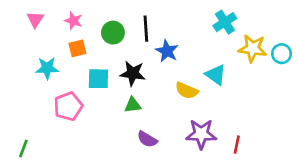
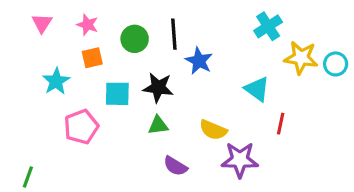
cyan star: (47, 68) -> (56, 81), turned -30
yellow semicircle: (187, 91) -> (213, 130), moved
red line: (237, 145) -> (281, 124), moved

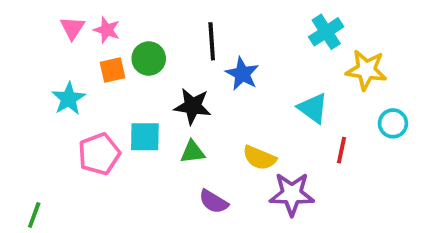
pink triangle: (42, 23) -> (72, 28), moved
green circle: (135, 39) -> (149, 59), moved
cyan circle: (336, 64) -> (393, 123), moved
cyan square: (117, 94) -> (145, 137), moved

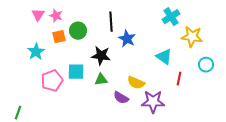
purple semicircle: (214, 202) -> (121, 98), moved

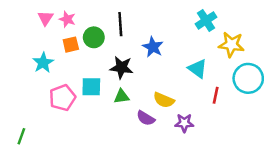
black line: (111, 22) -> (120, 24), moved
cyan circle: (206, 65) -> (248, 78), size x1.6
purple star: (153, 102) -> (184, 123), size x0.7

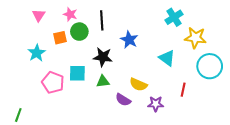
pink star: (67, 19) -> (70, 14), moved
red line: (216, 95) -> (183, 90), moved
pink pentagon: (62, 98) -> (53, 82), turned -30

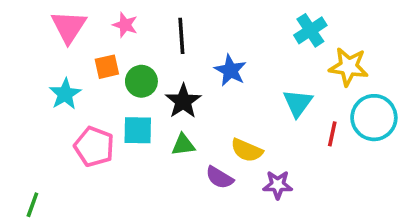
pink triangle: (39, 15) -> (69, 27), size x1.5
green circle: (79, 32) -> (141, 81), moved
black star: (103, 57) -> (183, 101), turned 30
cyan triangle: (167, 58) -> (298, 103), turned 30
red line: (183, 90) -> (332, 134), moved

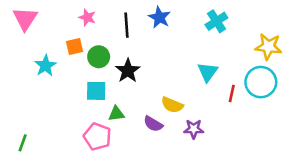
pink triangle: (69, 27) -> (25, 19), moved
yellow star: (349, 67) -> (268, 47), moved
blue star: (230, 70) -> (159, 17), moved
green triangle: (183, 145) -> (116, 114), moved
pink pentagon: (94, 147) -> (97, 137), moved

